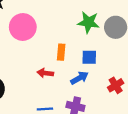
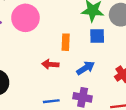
blue square: (89, 57) -> (97, 36), moved

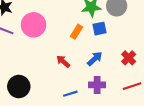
orange rectangle: (66, 42) -> (76, 32), moved, turned 40
red arrow: (50, 64) -> (63, 61), turned 48

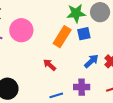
orange rectangle: (76, 32) -> (62, 37), size x1.5
blue arrow: (95, 59) -> (91, 61), moved

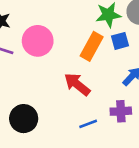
red arrow: (50, 65) -> (77, 84), size x1.5

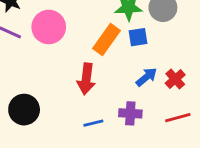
red arrow: (77, 84) -> (86, 79), turned -128

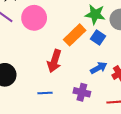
blue square: (138, 37) -> (98, 38), turned 32
blue line: (93, 123) -> (45, 93), moved

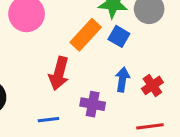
blue arrow: (99, 68) -> (122, 80), turned -49
purple cross: (82, 92) -> (93, 104), moved

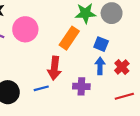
blue square: (119, 36) -> (101, 44), moved
blue line: (48, 120) -> (41, 88), moved

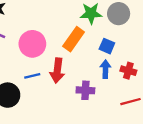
pink circle: (25, 29) -> (32, 44), moved
red cross: (122, 67) -> (128, 71), turned -32
blue line: (41, 88) -> (32, 76), moved

